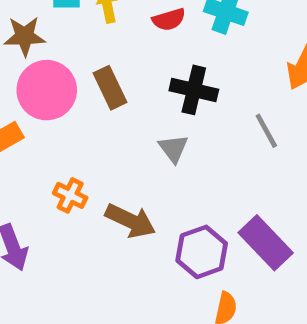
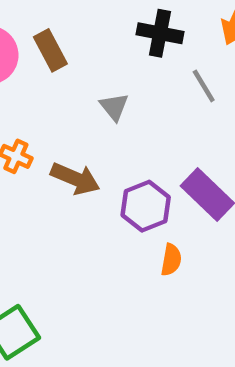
black cross: (194, 90) -> (160, 33), moved

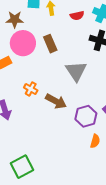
gray triangle: (114, 107) -> (76, 71), size x1.6

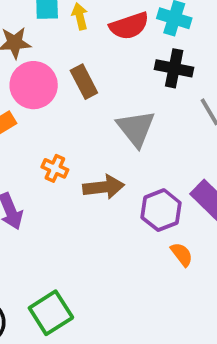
red semicircle: (77, 16) -> (129, 26), size x1.5
brown arrow: (56, 101) -> (103, 187), turned -30
orange semicircle: (95, 141) -> (182, 254), turned -48

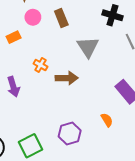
pink circle: (34, 85) -> (33, 17), size x0.6
purple hexagon: (161, 210) -> (70, 133), moved

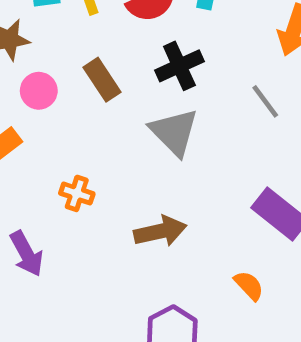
black cross: (112, 15) -> (179, 66), moved, turned -30
brown arrow: (67, 78) -> (160, 231), moved

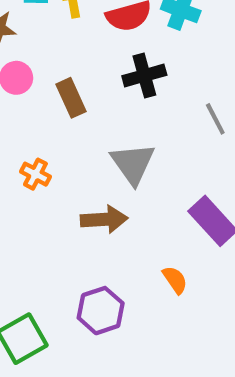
brown rectangle: (102, 80) -> (71, 98), moved
gray triangle: (174, 132) -> (133, 163), moved

